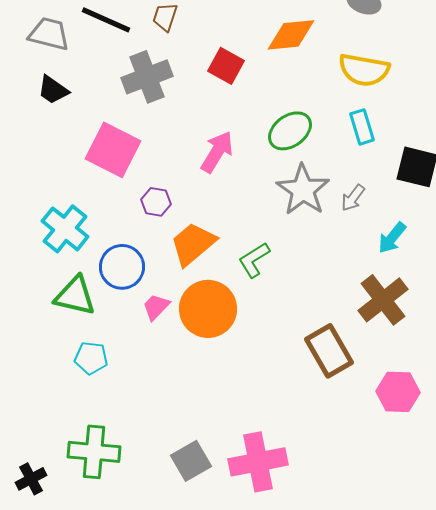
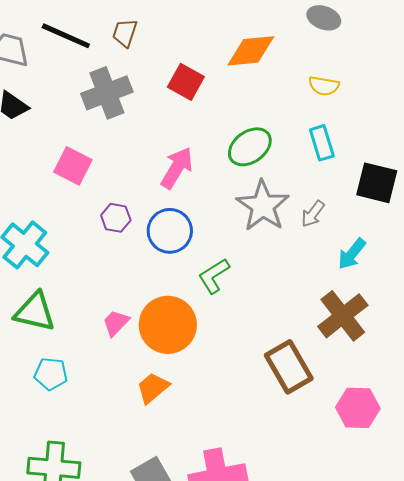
yellow semicircle: (364, 70) -> (324, 86), size x0.6
pink square: (113, 150) -> (73, 166), size x0.7
orange trapezoid: (193, 244) -> (153, 388), moved, size x0.7
blue circle: (122, 267) -> (170, 231), moved

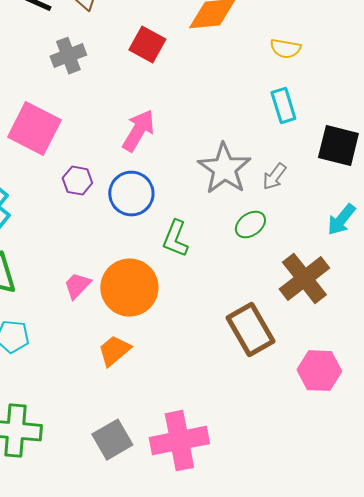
gray cross: (107, 93) -> (68, 56), size x0.7
green ellipse: (250, 147) -> (250, 225), moved, size x0.7
pink square: (73, 166) -> (34, 129), size x1.4
cyan arrow: (352, 254) -> (341, 220), moved
green L-shape: (214, 276) -> (175, 239), turned -36

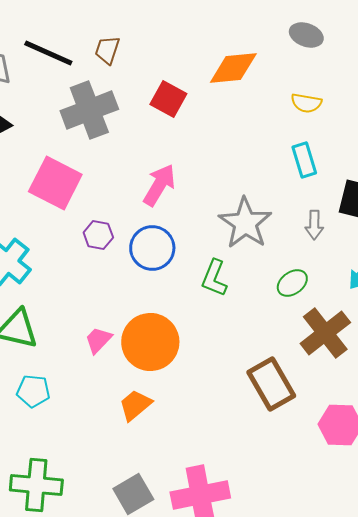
gray cross: (68, 56) -> (89, 110), size x1.6
gray arrow: (274, 177) -> (314, 225), moved, turned -36
green ellipse: (250, 225) -> (292, 283), moved
green L-shape: (175, 239) -> (214, 278), moved

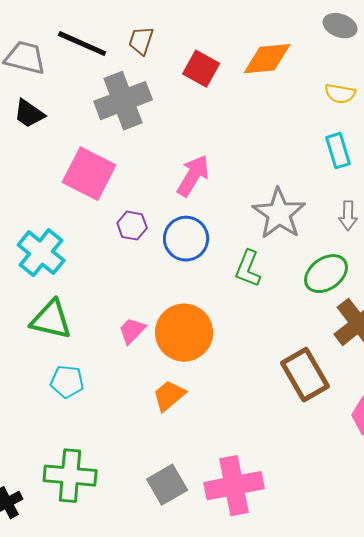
red square: (168, 99) -> (201, 69), moved
green ellipse: (292, 283) -> (326, 274), size x1.4

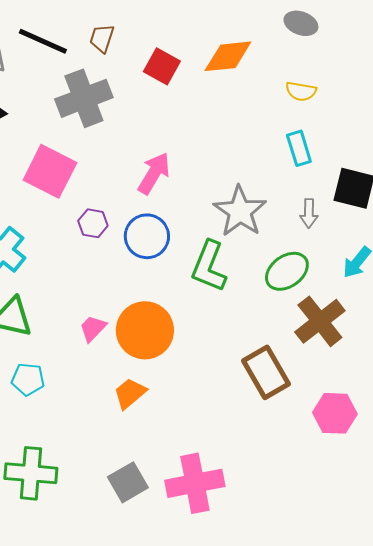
green L-shape: (248, 269) -> (209, 266), size x1.4

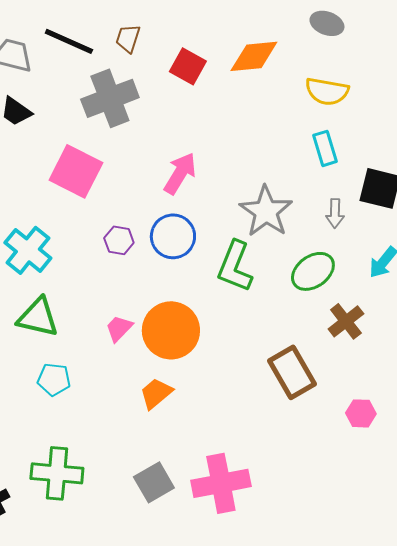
yellow semicircle: (301, 91) -> (327, 91), size x1.4
purple hexagon: (93, 223) -> (119, 240), moved
brown cross: (320, 321) -> (346, 321), size x0.7
pink hexagon: (335, 413) -> (361, 413), size x0.7

